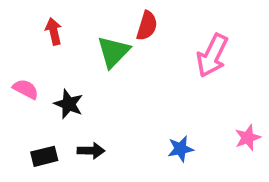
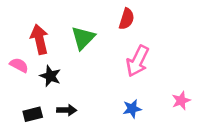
red semicircle: (147, 26) -> (127, 19), moved
red arrow: (54, 31) -> (39, 39), moved, size x1.5
pink arrow: (212, 56) -> (138, 61), moved

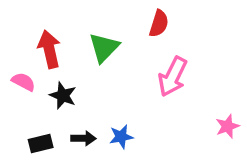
blue star: (132, 109) -> (121, 137), moved

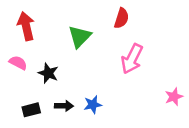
red arrow: (49, 49) -> (26, 26), moved

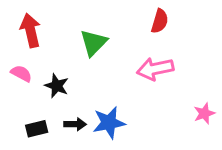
red semicircle: (122, 18) -> (160, 21), moved
pink arrow: (132, 59) -> (155, 69), turned 52
blue star: (93, 105) -> (109, 123), size x1.5

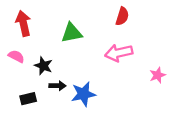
green triangle: (94, 43) -> (72, 33), turned 35
pink star: (204, 113) -> (158, 75), moved
black arrow: (75, 124) -> (58, 86), moved

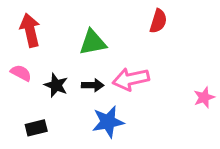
pink arrow: (119, 53) -> (131, 79), moved
black arrow: (58, 86) -> (93, 85), moved

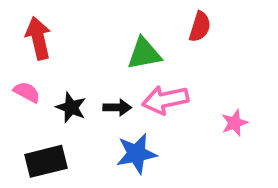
green triangle: (93, 42) -> (144, 54), moved
pink star: (204, 97) -> (234, 123), moved
black rectangle: (36, 128) -> (46, 161), size x1.5

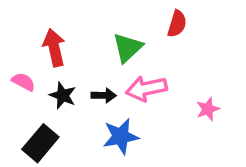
red arrow: (38, 38) -> (54, 48), moved
green triangle: (144, 54) -> (128, 48), turned -32
black rectangle: (46, 161) -> (40, 143), turned -36

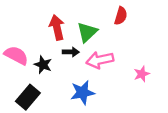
red arrow: (54, 48) -> (57, 27), moved
pink semicircle: (23, 82) -> (16, 55), size x1.5
black arrow: (104, 95) -> (71, 52), moved

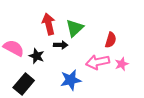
red semicircle: (121, 16) -> (111, 40), moved
pink arrow: (100, 60) -> (98, 62), moved

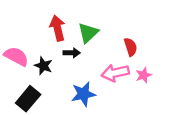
red semicircle: (111, 40) -> (131, 47), turned -35

